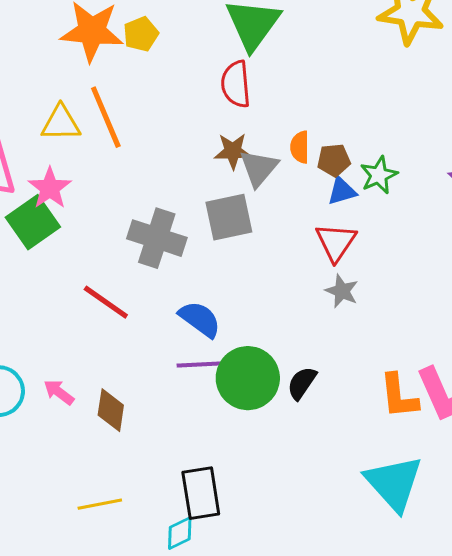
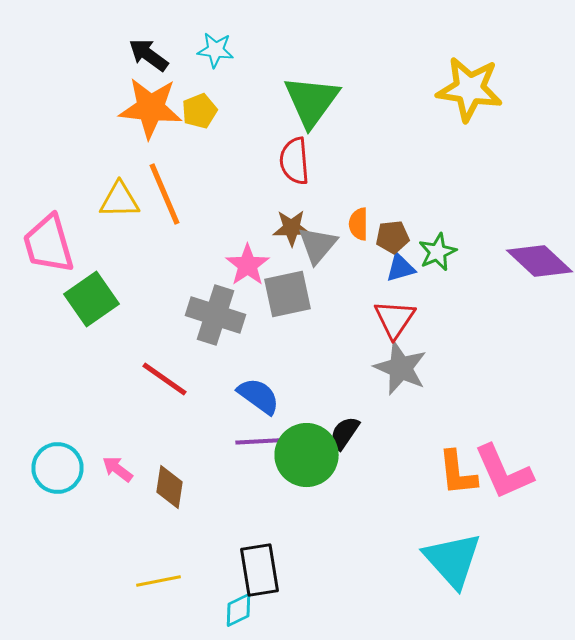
pink star: (50, 188) -> (248, 265), moved
gray star: (342, 291) -> (400, 368), size x1.6
black semicircle: (302, 383) -> (344, 433), moved

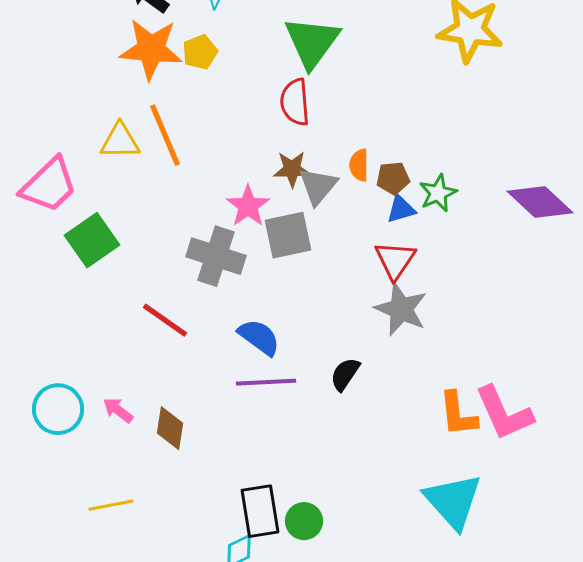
pink trapezoid: (48, 244) -> (49, 185), turned -118
green circle: (306, 455) -> (304, 521), moved, size x0.6
yellow line: (158, 581) -> (111, 505), moved

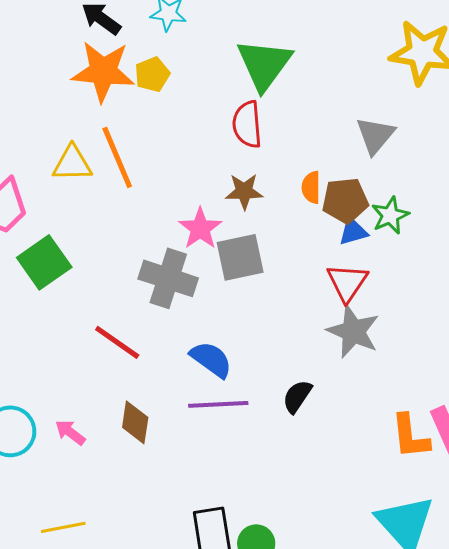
brown pentagon: (393, 178) -> (345, 200), size x1.4
gray triangle: (318, 186) -> (375, 135), moved
brown diamond: (170, 428) -> (135, 422), moved

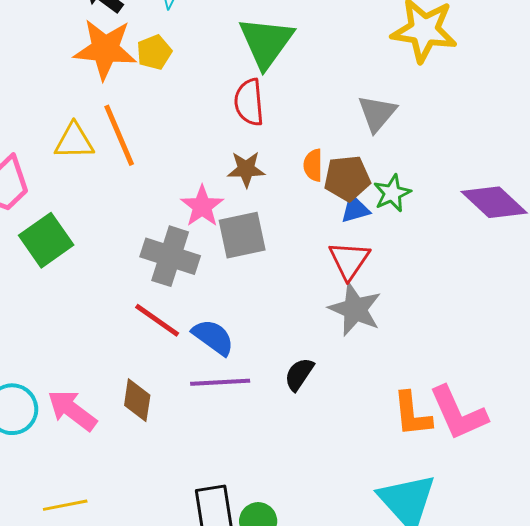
red line: (117, 342) -> (157, 320), moved
pink arrow: (70, 432) -> (72, 410), size x1.6

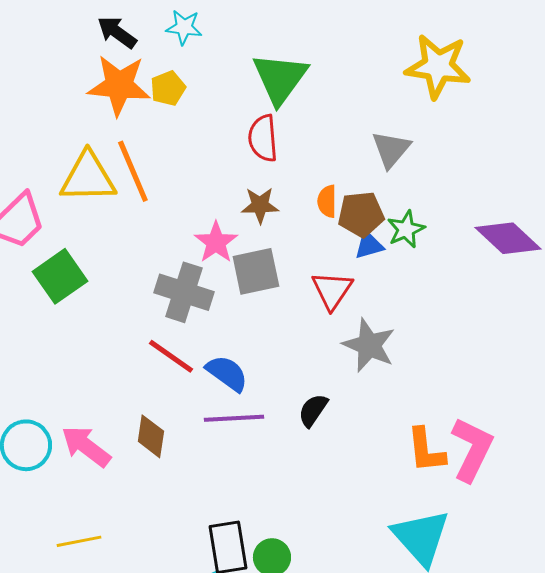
yellow triangle: (74, 141) -> (88, 177), size x1.4
red triangle: (349, 260) -> (332, 290), moved
pink L-shape: (458, 413) -> (472, 449), turned -130

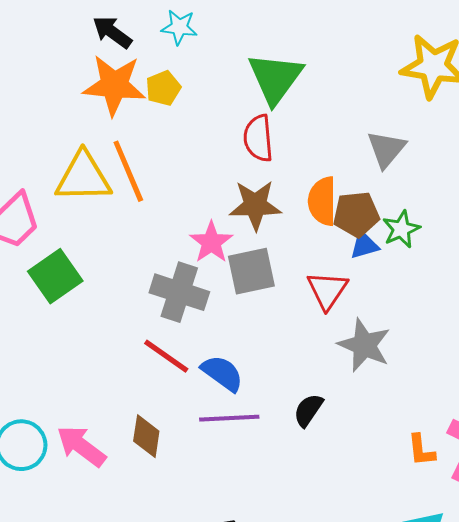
orange semicircle: (327, 201) -> (322, 201), size x1.5
brown star: (260, 205) -> (255, 205), size x1.4
orange L-shape: (426, 450) -> (421, 450), size x0.7

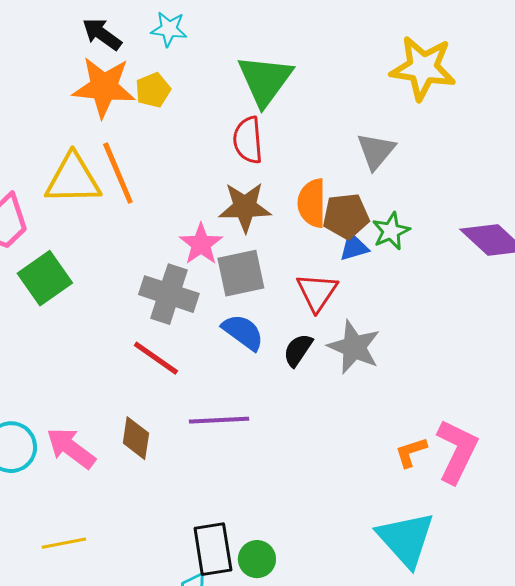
blue semicircle: (222, 373) -> (243, 332), moved
black semicircle: (308, 410) -> (298, 350), moved
orange L-shape: (421, 450) -> (411, 452), turned 78

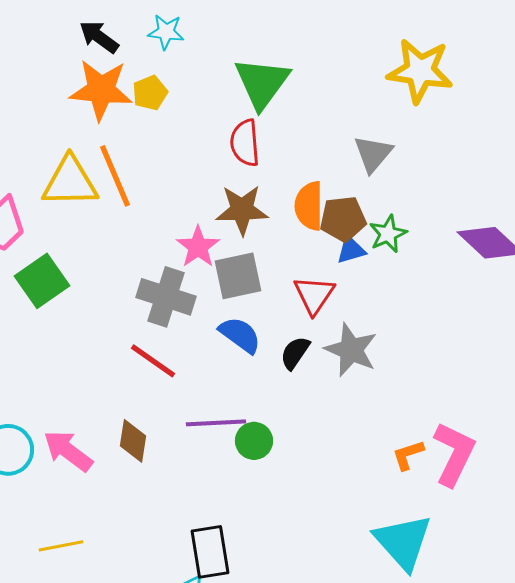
green circle: (257, 559) -> (254, 441), moved

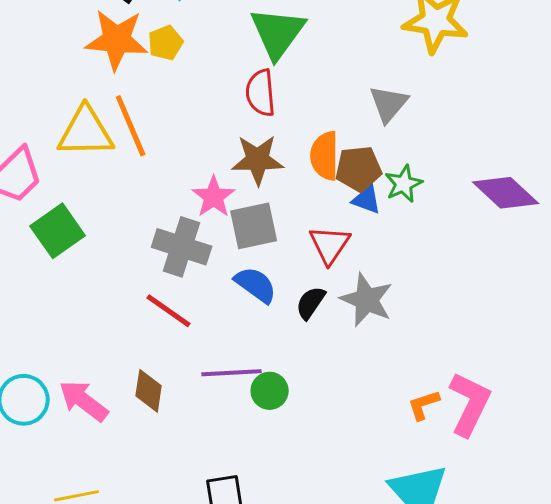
blue triangle: (351, 250) -> (367, 200), turned 36

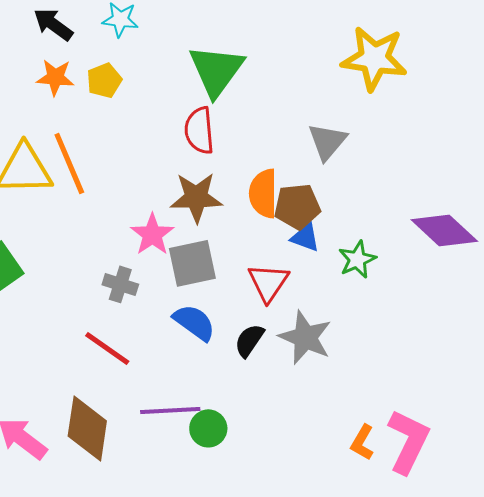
orange star: (117, 40) -> (55, 77), size x0.6
green star: (404, 184) -> (357, 259), moved
gray cross: (182, 247) -> (120, 284), size x0.6
brown diamond: (149, 391) -> (87, 428), size x1.5
orange L-shape: (424, 405) -> (362, 442), turned -42

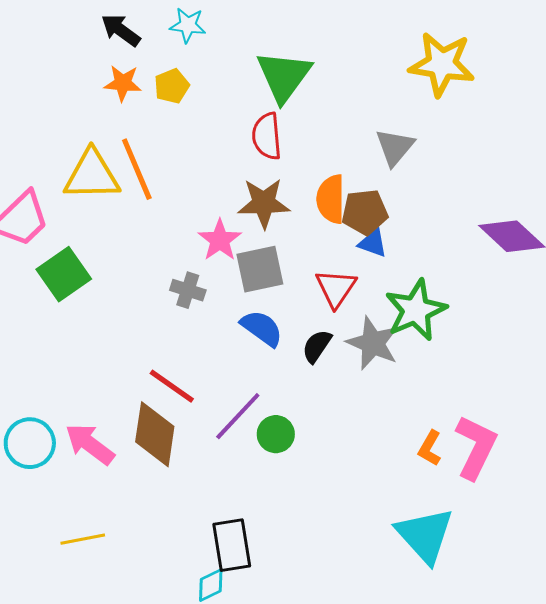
green star: (357, 259) -> (416, 310), moved, size x1.6
red line: (107, 348) -> (172, 386), moved
purple line: (170, 410) -> (238, 416), turned -44

